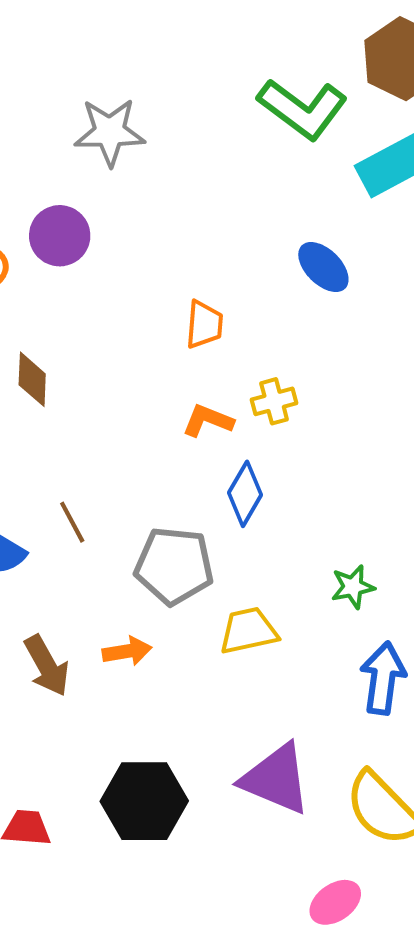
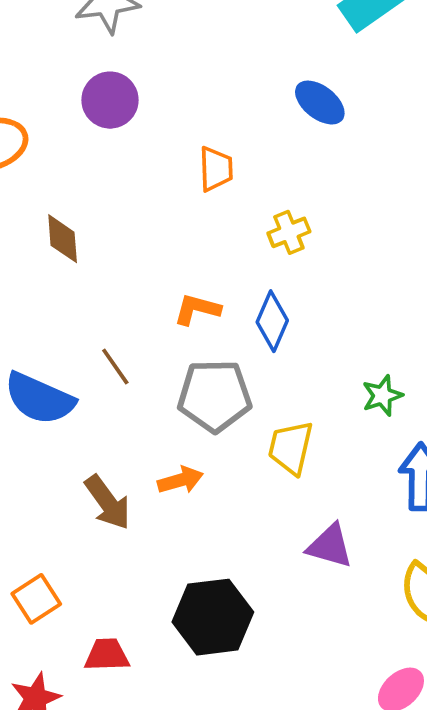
purple circle: (60, 236) -> (110, 100), moved
orange L-shape: (208, 421) -> (197, 309), moved
yellow trapezoid: (249, 631) -> (291, 448), turned -58
purple triangle: (276, 779) -> (330, 546), moved, size x0.7

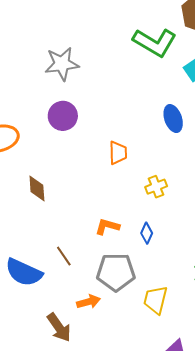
blue ellipse: (320, 103) -> (173, 119), turned 32
blue diamond: (272, 321) -> (147, 233), size x0.7
orange arrow: (180, 480) -> (89, 302), moved

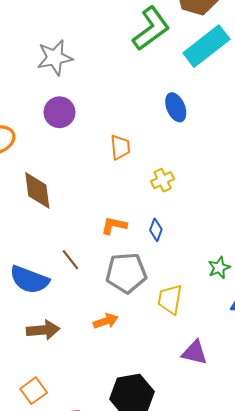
green L-shape: (155, 42) -> (151, 29), turned -63
brown diamond: (37, 188) -> (37, 190), size x1.4
orange arrow: (89, 302) -> (106, 321), moved
brown arrow: (59, 327) -> (43, 330), moved, turned -56

